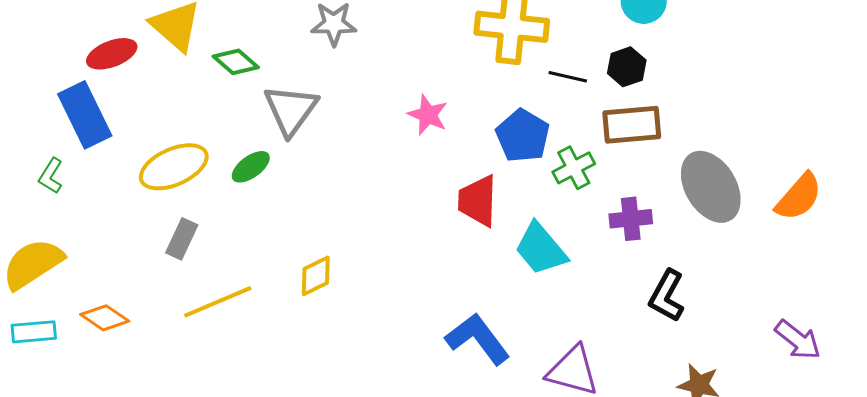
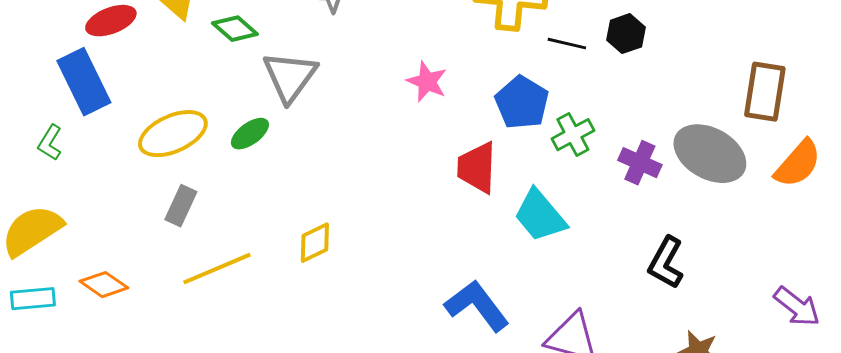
brown rectangle: (632, 125) -> (765, 92), moved, turned -76
gray ellipse: (711, 187) -> (710, 154), turned -30
purple cross: (631, 219) -> (640, 163), moved, turned 30

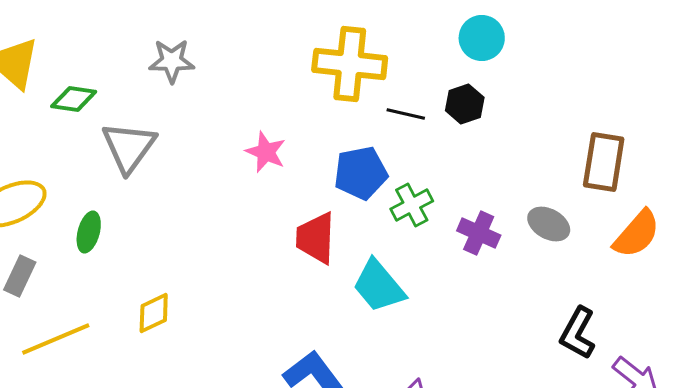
green diamond: (235, 29) -> (74, 99), turned -33
blue pentagon: (522, 103) -> (361, 173), turned 30
green ellipse: (250, 134) -> (89, 232), moved, turned -39
gray ellipse: (710, 154) -> (549, 224), size x0.6
black L-shape: (666, 263) -> (578, 333), moved

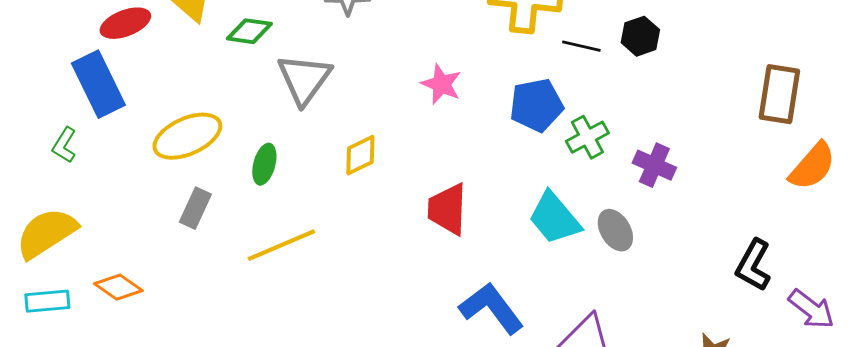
gray ellipse: (549, 224) -> (615, 230), moved, turned 30
red trapezoid: (316, 238) -> (447, 209), moved
yellow diamond: (154, 313) -> (360, 155), moved
yellow line: (56, 339) -> (281, 245), moved

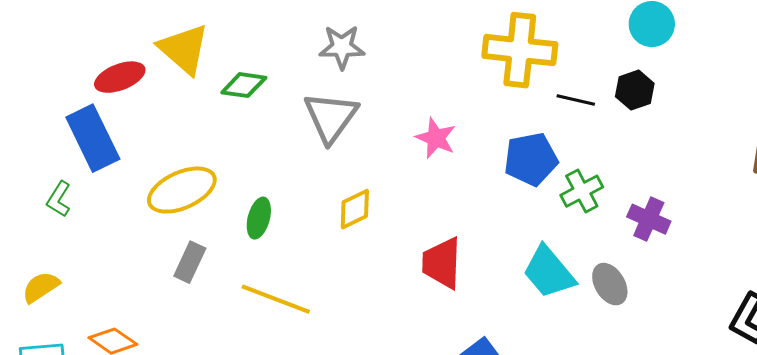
gray triangle: (304, 79) -> (331, 117), moved
yellow semicircle: (46, 233) -> (41, 287), size x0.6
yellow line: (281, 245) -> (276, 299), turned 44

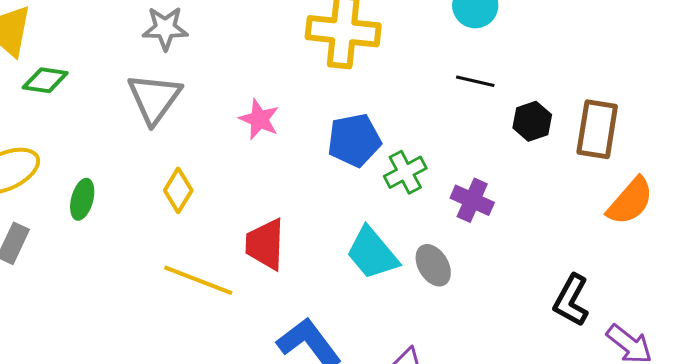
green diamond: (244, 85) -> (45, 80), moved
black hexagon: (635, 90) -> (532, 121), moved
black line: (576, 100) -> (475, 81), moved
yellow diamond: (355, 209) -> (178, 190), turned -33
yellow line: (276, 299) -> (198, 280), moved

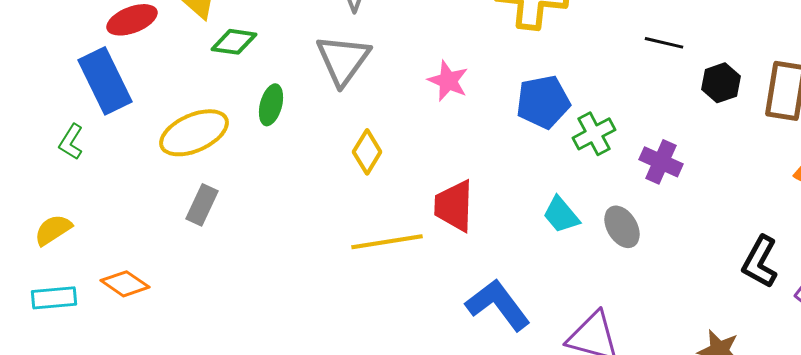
green ellipse: (82, 199) -> (271, 105), moved
cyan trapezoid: (372, 253) -> (561, 215), size x0.7
yellow line: (198, 280) -> (387, 242), turned -30

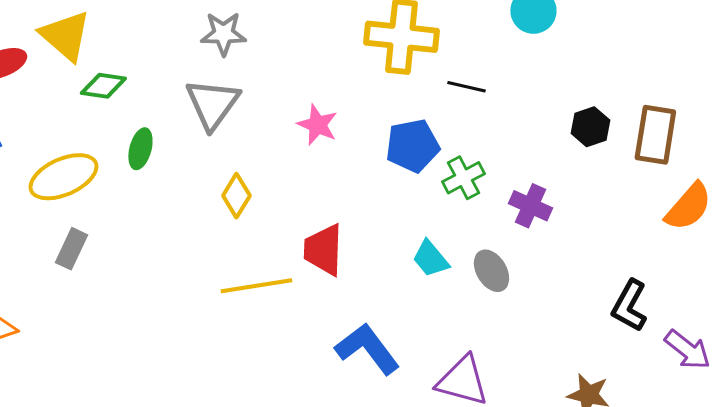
black line: (664, 43) -> (466, 87), moved

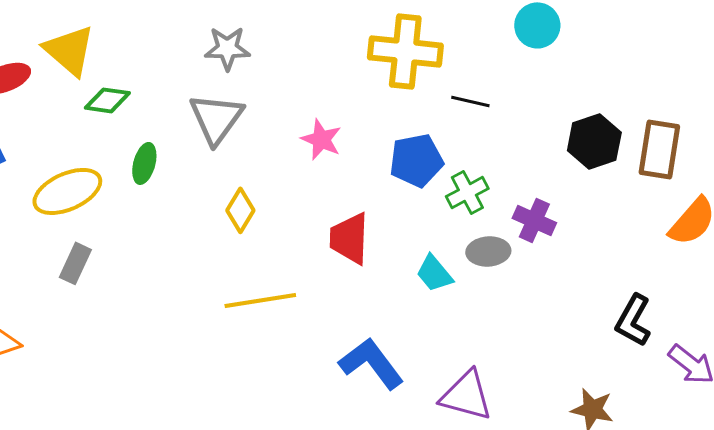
black hexagon: (590, 127) -> (594, 141), size x1.4
red trapezoid: (323, 250) -> (349, 238), moved
gray ellipse: (491, 271) -> (488, 251), moved, turned -63

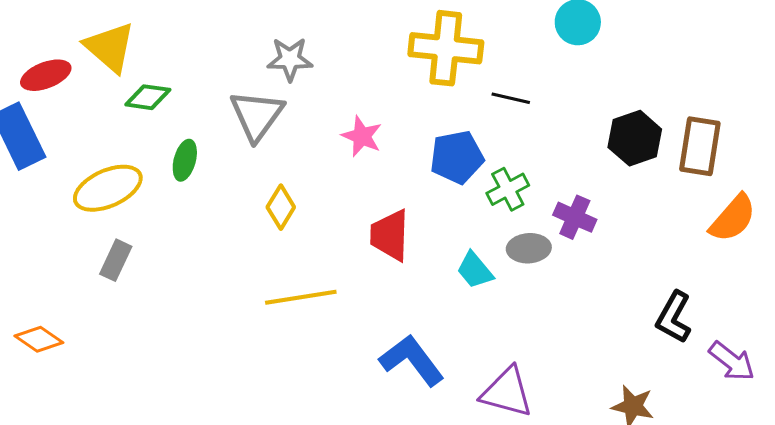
gray star: (227, 48) -> (290, 59), moved

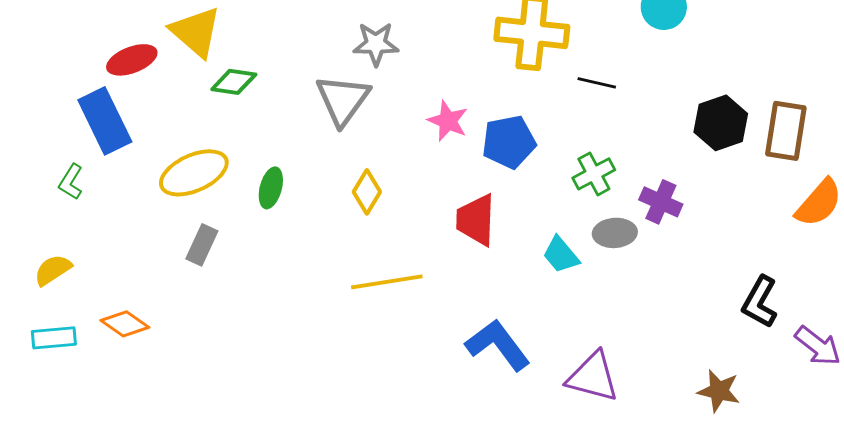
blue pentagon: (457, 157) -> (509, 142), moved
green ellipse: (185, 160) -> (271, 188), moved

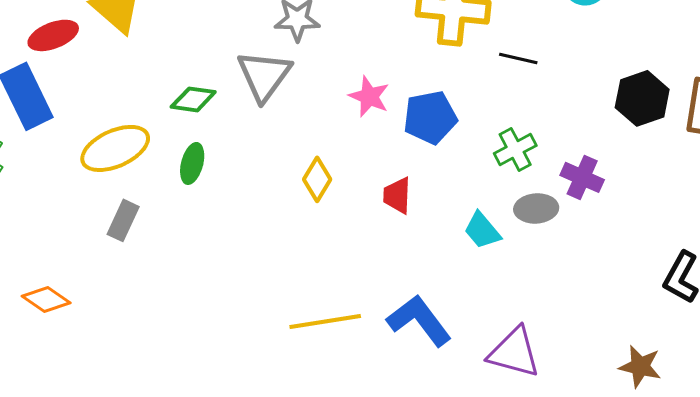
green diamond: (234, 82) -> (193, 99), moved
yellow diamond: (367, 192) -> (317, 179), moved
red trapezoid: (476, 220) -> (397, 195), size x0.7
yellow line: (387, 282) -> (325, 321), moved

